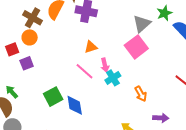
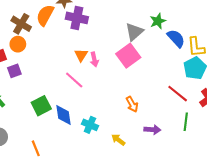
orange triangle: (91, 47) -> (81, 55), turned -40
pink arrow: (105, 65) -> (94, 59), moved
cyan cross: (113, 78) -> (90, 125), moved, turned -35

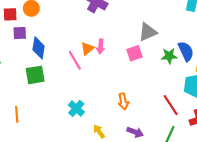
green star: (158, 21) -> (169, 56), moved
orange triangle: (81, 55) -> (87, 49), moved
pink square: (128, 56) -> (134, 53), size x0.7
blue diamond: (63, 115) -> (39, 48), moved

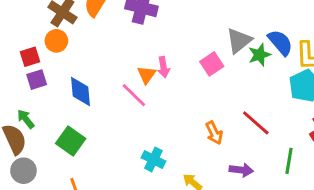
gray triangle: (148, 32) -> (239, 41), moved
purple square: (20, 33) -> (37, 80), moved
green square: (35, 75) -> (71, 141), moved, turned -30
red line: (171, 105) -> (256, 123), moved

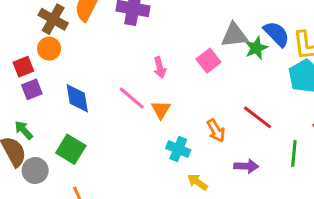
gray triangle: (239, 41) -> (234, 35), turned 36
orange triangle: (147, 75) -> (161, 110), moved
cyan cross: (153, 159) -> (178, 149), moved
gray circle: (23, 171) -> (35, 171), moved

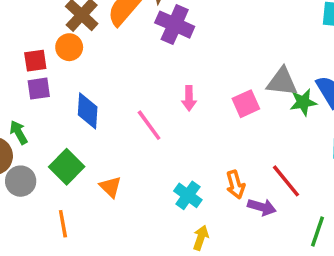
orange triangle: (161, 110) -> (110, 187), moved, turned -30
purple arrow: (246, 166) -> (262, 207), moved
yellow arrow: (197, 182) -> (201, 238), turned 60

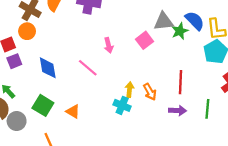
red line: (286, 181) -> (181, 82), turned 55
purple arrow: (262, 207) -> (178, 111), moved
yellow arrow: (201, 238) -> (129, 90), moved

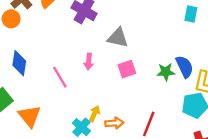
gray triangle: (164, 21) -> (118, 38), moved
orange arrow: (150, 92) -> (114, 123), turned -84
orange triangle: (73, 111) -> (30, 116), size x1.5

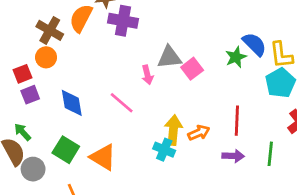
gray triangle: (118, 38) -> (169, 57), moved
yellow arrow: (94, 114) -> (173, 130), size x1.5

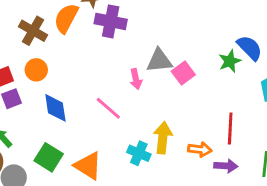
orange circle: (46, 57) -> (36, 70), moved
orange arrow: (199, 133) -> (200, 149), moved, turned 30
cyan cross: (164, 150) -> (139, 153), moved

